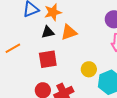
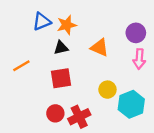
orange triangle: (69, 32) -> (100, 48), moved, turned 42

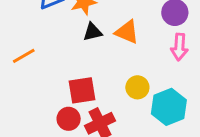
black triangle: (61, 48) -> (93, 32), moved
red square: (61, 78) -> (82, 90), moved

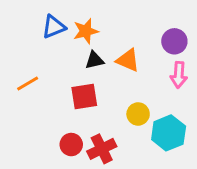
red square: (82, 90) -> (84, 97), moved

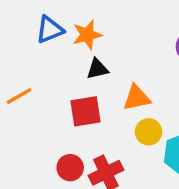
orange triangle: (128, 60) -> (137, 98), moved, turned -35

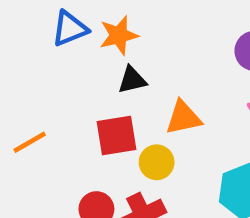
orange line: (19, 96) -> (30, 142), moved
yellow circle: (149, 132) -> (157, 162), moved

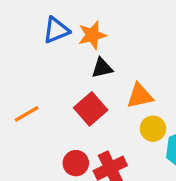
red square: (116, 136) -> (91, 109), turned -32
yellow circle: (157, 162) -> (153, 129), moved

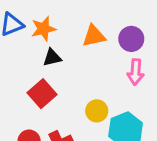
orange triangle: (140, 96) -> (94, 36), moved

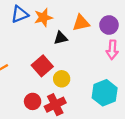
black triangle: (52, 58) -> (61, 38), moved
yellow circle: (97, 111) -> (62, 79), moved

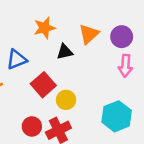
blue triangle: (20, 14) -> (17, 59), moved
orange triangle: (81, 23) -> (89, 34), turned -30

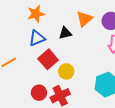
orange star: (45, 28) -> (36, 14), moved
blue triangle: (17, 59) -> (37, 38), moved

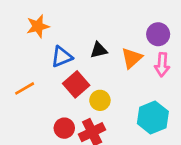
orange star: (36, 14) -> (38, 26), moved
orange triangle: (84, 19) -> (132, 58), moved

